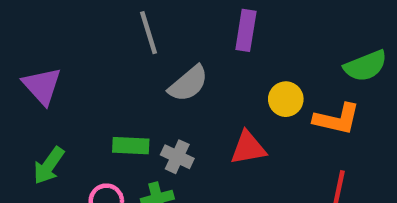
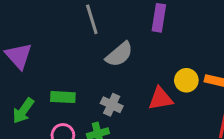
yellow circle: (286, 99) -> (186, 80), moved
green rectangle: (131, 146) -> (63, 97), moved

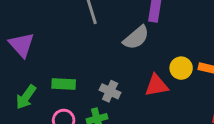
gray semicircle: (119, 54) -> (136, 38), moved

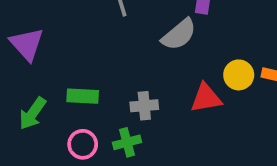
gray cross: (110, 91) -> (144, 106), turned -30

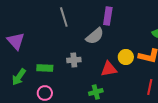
gray cross: (144, 106) -> (74, 60), moved
green cross: (127, 142) -> (96, 92), moved

